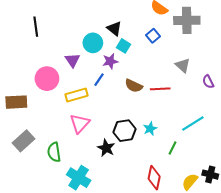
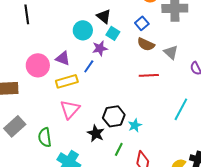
purple triangle: (72, 60) -> (63, 58), moved, turned -35
brown semicircle: (134, 86) -> (146, 44), moved
cyan line: (193, 124) -> (181, 109), turned -30
cyan star: (150, 129) -> (135, 125), moved
green line: (172, 148) -> (119, 149), moved

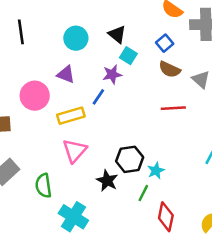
cyan circle: (83, 30) -> (76, 38), moved
purple triangle: (63, 58) -> (66, 74), moved
green line: (119, 149) -> (143, 193), moved

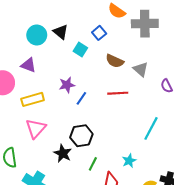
black triangle: (117, 34) -> (61, 32), moved
blue square: (165, 43) -> (99, 33), moved
purple star: (112, 74) -> (67, 85), moved
blue line: (98, 97) -> (81, 98), moved
cyan star: (156, 171) -> (129, 161), moved

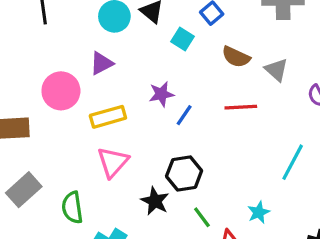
purple triangle: (28, 65) -> (101, 63), turned -49
green line: (93, 164) -> (202, 217), turned -64

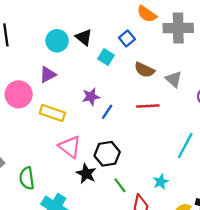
yellow rectangle: (108, 117) -> (52, 113), turned 35
pink triangle: (113, 162) -> (70, 147), moved, turned -35

